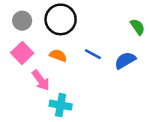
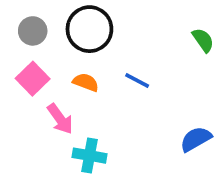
blue semicircle: (125, 60) -> (196, 139), moved

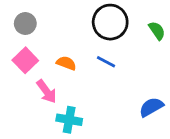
black circle: (89, 29) -> (110, 22), moved

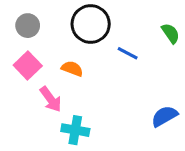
black circle: (110, 22) -> (91, 24), moved
blue line: (106, 62) -> (128, 53), moved

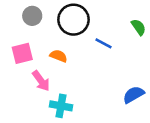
gray circle: (28, 26) -> (32, 16), moved
pink square: (28, 66) -> (22, 53), turned 30

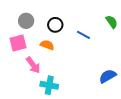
gray circle: (32, 16) -> (26, 21), moved
black circle: (73, 20) -> (55, 25), moved, size x0.6

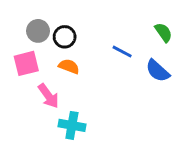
black circle: (55, 25) -> (65, 37), moved
blue semicircle: (108, 76) -> (158, 71), moved, turned -108

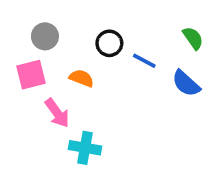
black circle: (65, 37) -> (109, 43), moved

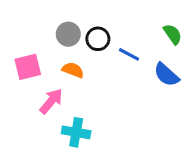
gray circle: (45, 36) -> (68, 34), moved
pink arrow: (57, 113) -> (51, 101), turned -104

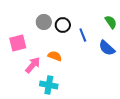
blue line: (129, 54) -> (83, 35), turned 40
orange semicircle: (73, 70) -> (55, 56), moved

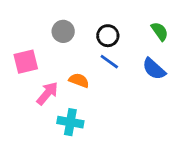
black circle: (63, 25) -> (108, 36), moved
blue line: (83, 35) -> (109, 62), moved, turned -32

